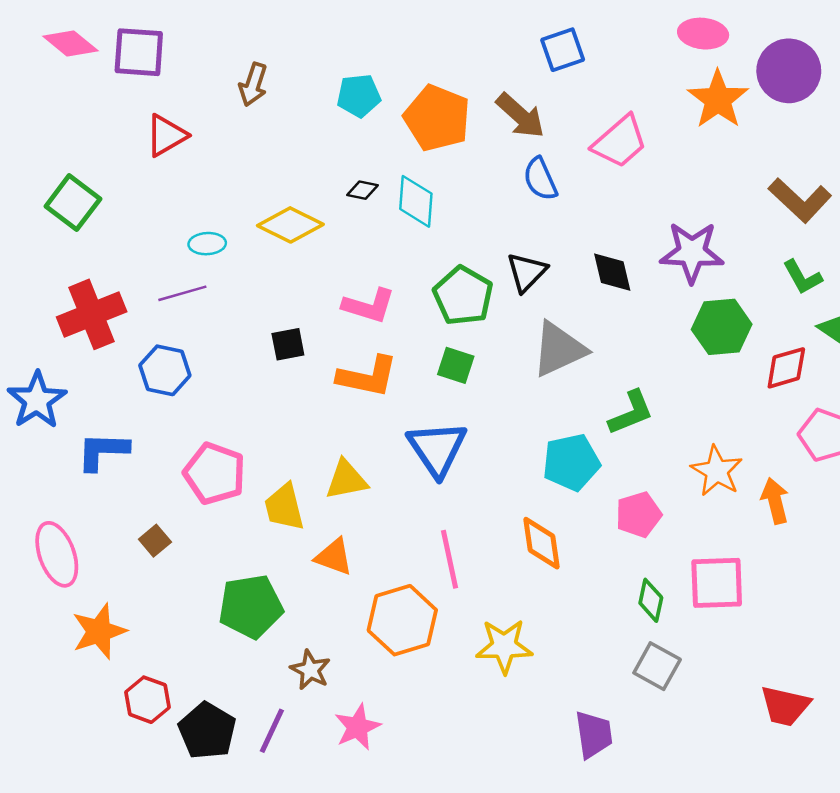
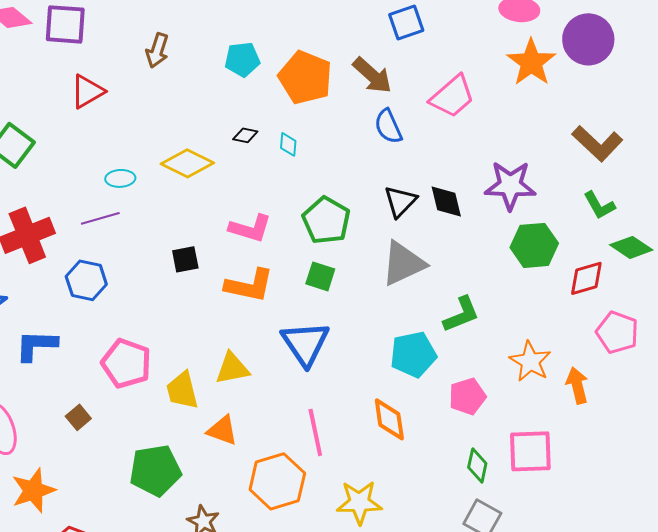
cyan diamond: (416, 201) -> (288, 144), size x0.6
black triangle: (527, 272) -> (400, 201), moved

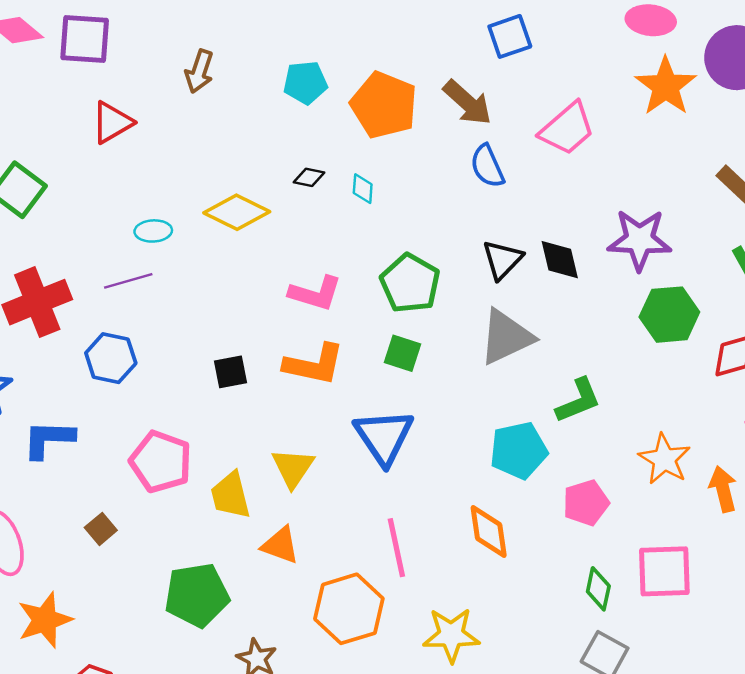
black square: (185, 259) -> (231, 372), moved
yellow triangle: (232, 368) -> (293, 468), turned -45

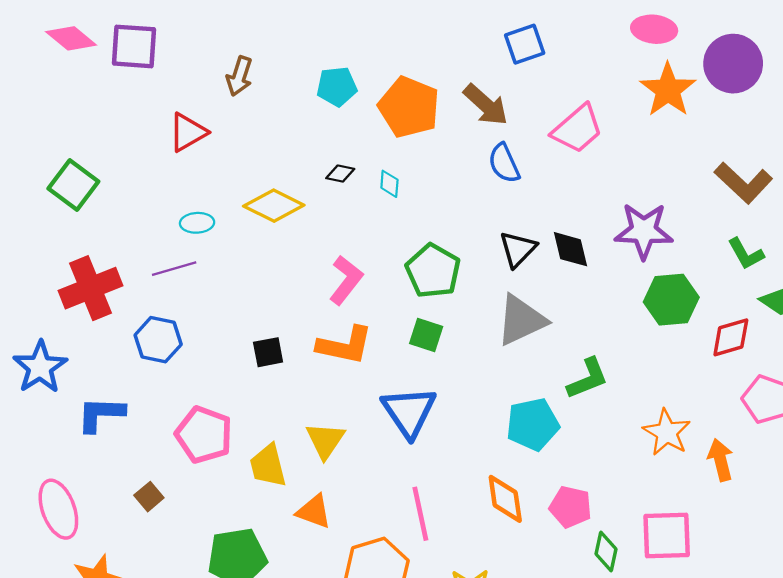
red triangle: (112, 122) -> (188, 132), moved
pink L-shape: (315, 293) -> (346, 280), turned -69
pink pentagon: (586, 503) -> (570, 507), moved, turned 30

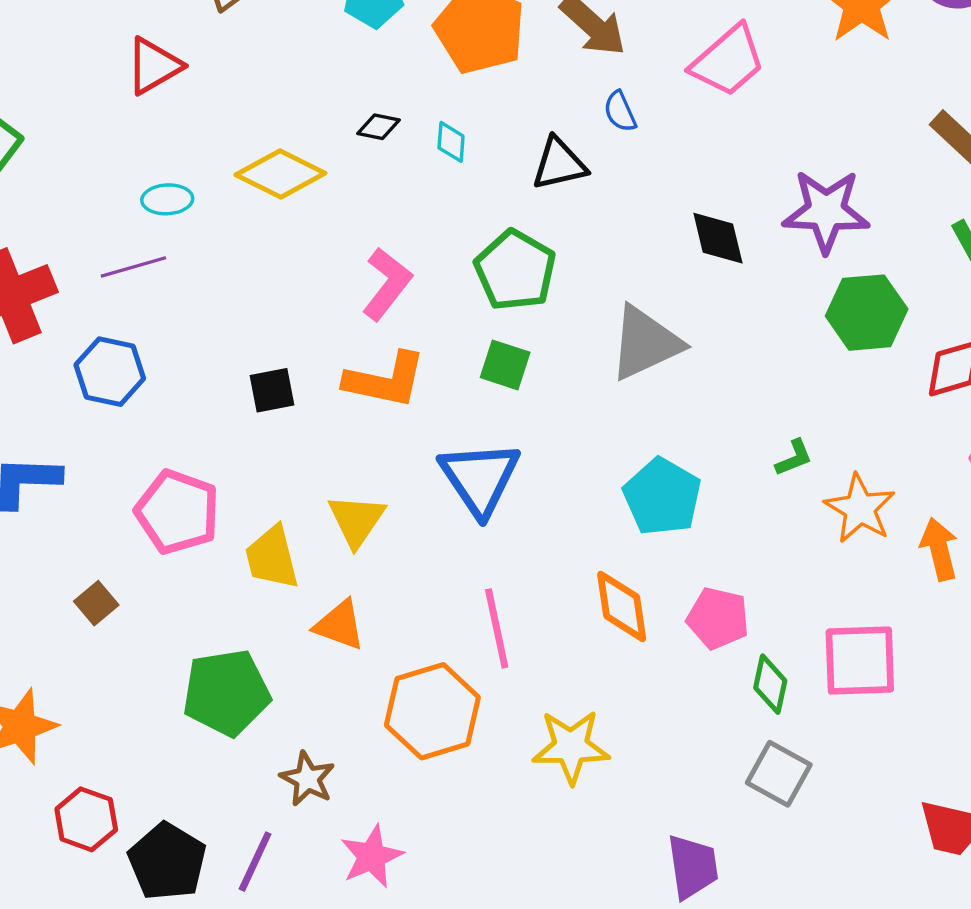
blue semicircle: (504, 163) -> (620, 112), size x0.7
black triangle: (518, 249) -> (559, 164), moved, turned 33
green L-shape: (588, 379) -> (794, 458), moved, size x0.6
cyan pentagon: (533, 424) -> (662, 497), turned -30

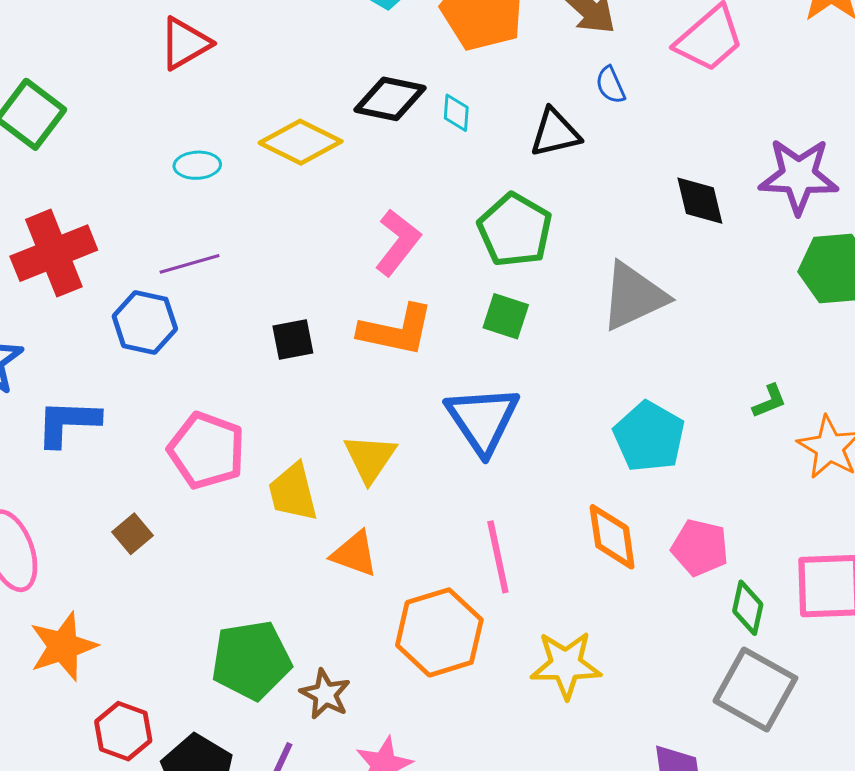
black diamond: (378, 127) -> (390, 99), size x1.8
purple line: (133, 267) -> (190, 264), moved
green pentagon: (226, 693) -> (251, 660), moved
gray square: (779, 774) -> (755, 689), size x1.4

